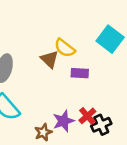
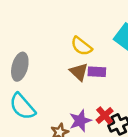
brown triangle: (50, 59) -> (79, 72), moved

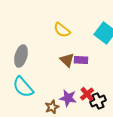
yellow semicircle: (81, 46) -> (62, 30), moved
purple star: (80, 121) -> (68, 98), turned 30

